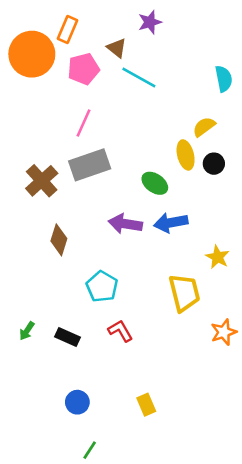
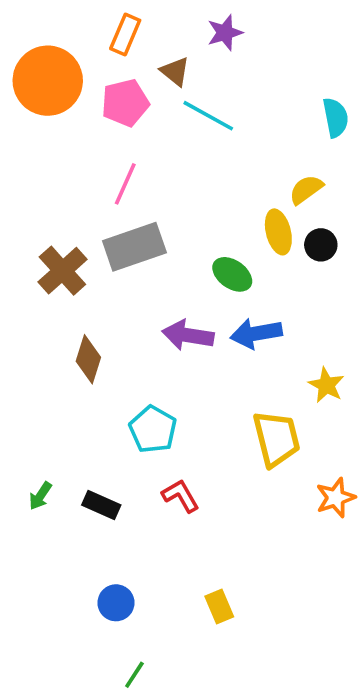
orange rectangle: (67, 30) -> (125, 35), moved

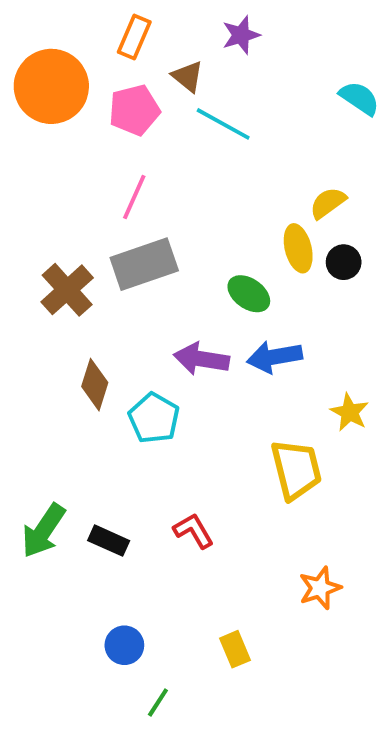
cyan semicircle: (336, 118) -> (359, 98), moved, turned -45
cyan pentagon: (153, 429) -> (154, 418), moved
green arrow: (40, 496) -> (43, 531), size x1.8
orange star: (336, 498) -> (320, 588), moved
green line: (134, 675) -> (158, 703), moved

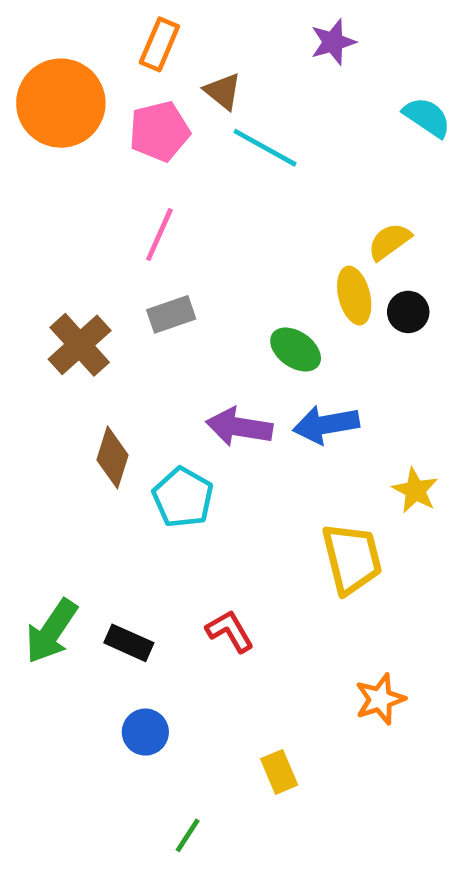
purple star: (241, 35) -> (333, 42), moved
gray rectangle: (144, 264) -> (171, 314), size x0.6
blue circle: (124, 645) -> (145, 732), moved

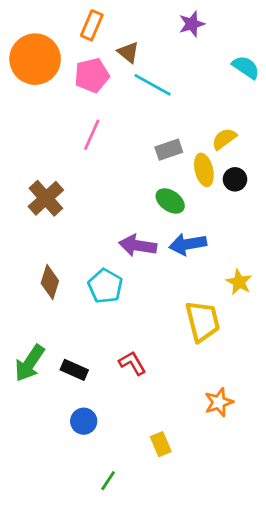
gray rectangle: (171, 314) -> (169, 150), moved
brown diamond: (112, 457) -> (50, 282), moved

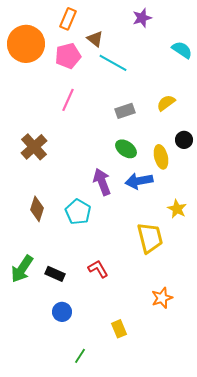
yellow ellipse: (204, 170) -> (161, 157), moved
black circle: (235, 179) -> (184, 140), moved
purple arrow: (138, 246) -> (102, 182), turned 60

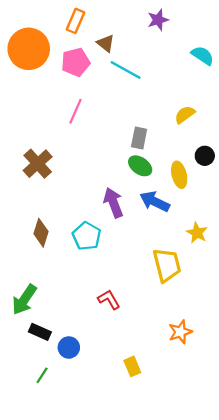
gray rectangle: (125, 111) -> (139, 138), moved, turned -60
blue arrow: (139, 181) -> (155, 201), turned 36
black rectangle: (55, 274) -> (40, 332), moved
green line: (80, 356) -> (42, 375), moved

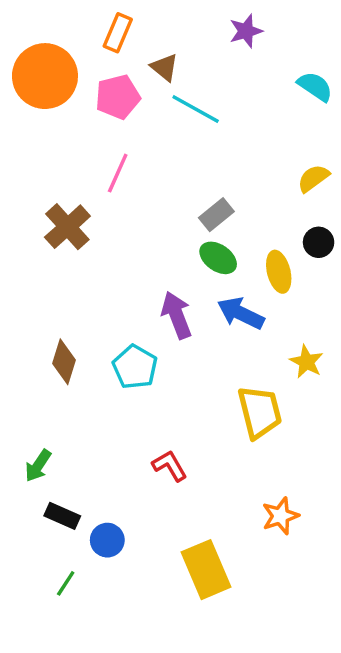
yellow semicircle: (185, 115) -> (313, 178), moved
gray rectangle: (139, 138) -> (216, 215), turned 40
brown cross: (38, 164) -> (67, 227), moved
green arrow: (24, 300) -> (38, 466), size x0.7
yellow rectangle: (132, 366) -> (206, 570), size x1.8

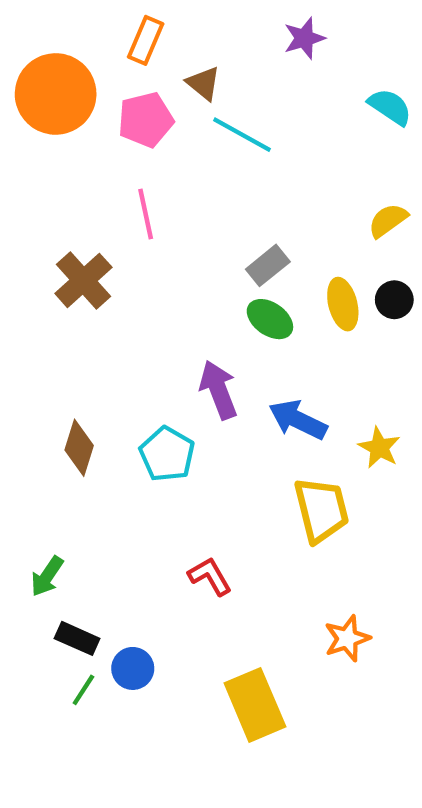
pink line: (118, 173) -> (146, 214), turned -36
yellow ellipse: (279, 272) -> (343, 304), moved
blue arrow: (241, 313) -> (298, 420), moved
green line: (66, 583) -> (83, 690), moved

